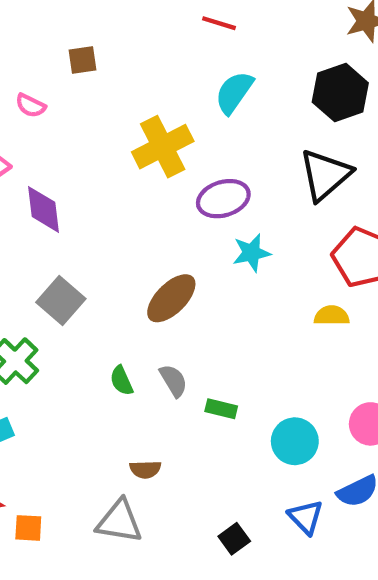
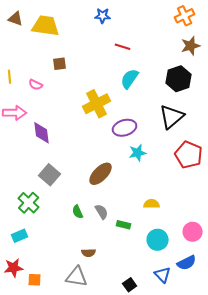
yellow semicircle: (332, 316) -> (152, 204), moved

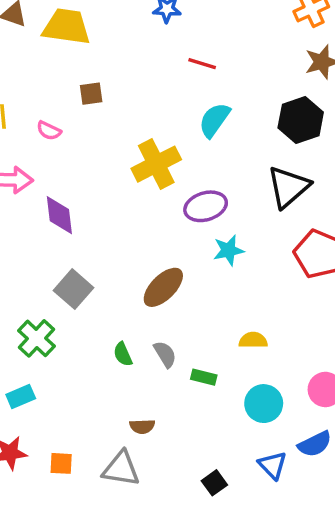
orange square: (35, 280) -> (61, 463), moved

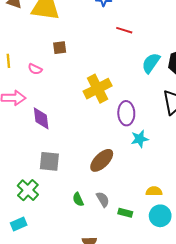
cyan semicircle: (214, 120) -> (151, 63), moved
purple ellipse: (206, 206) -> (126, 113), turned -75
gray square: (73, 289) -> (49, 161), turned -35
cyan circle: (264, 404) -> (160, 216), moved

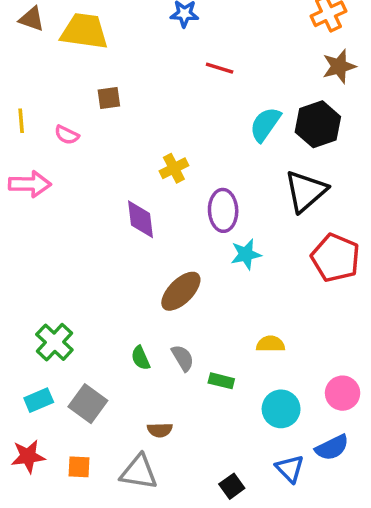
yellow cross: (98, 89) -> (174, 168), size x0.6
purple diamond: (41, 118) -> (141, 219), moved
gray square: (49, 161) -> (88, 404), moved, turned 30
cyan circle: (160, 216) -> (281, 409), moved

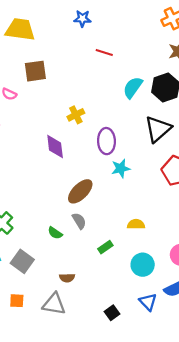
brown square: (109, 98) -> (35, 71), size x1.5
green semicircle: (141, 358) -> (55, 233), turned -32
gray semicircle: (183, 358) -> (79, 221), moved
green rectangle: (221, 381) -> (105, 247), turned -48

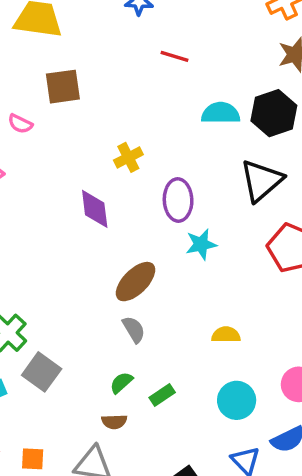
cyan semicircle: (133, 87) -> (221, 113), turned 55
green semicircle: (55, 233) -> (121, 383), moved, turned 104
green rectangle: (105, 247) -> (162, 395), moved
gray square: (22, 261) -> (42, 372), moved

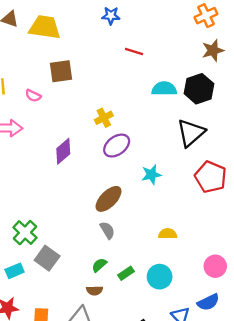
purple ellipse: (178, 200) -> (117, 146), moved, turned 56
purple diamond: (95, 209) -> (63, 151), moved, turned 56
cyan circle: (237, 400) -> (160, 277), moved

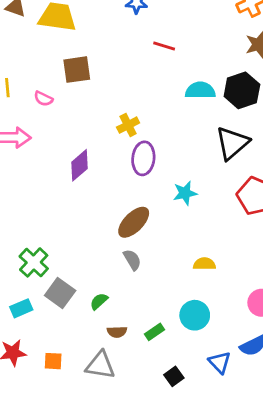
purple ellipse: (117, 146) -> (143, 158), turned -48
green semicircle: (99, 265) -> (99, 301), moved
green rectangle: (126, 273) -> (154, 332), moved

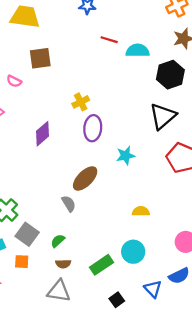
cyan semicircle: (200, 90) -> (138, 51), moved
gray semicircle: (132, 260) -> (69, 204), moved
brown semicircle: (117, 332) -> (63, 264), moved
green rectangle: (154, 332) -> (101, 265), size x1.5
orange square: (53, 361) -> (22, 262), moved

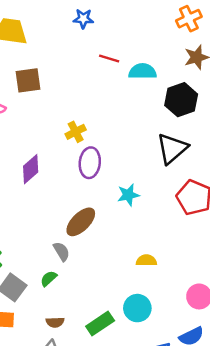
green semicircle: (58, 241) -> (49, 278), moved

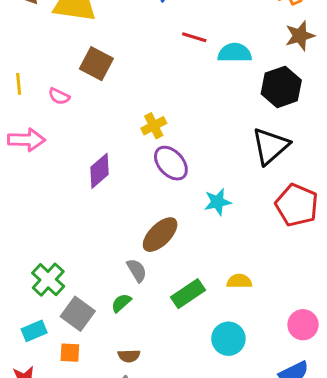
brown square: (28, 80) -> (96, 64), turned 36
purple ellipse: (90, 163) -> (171, 163), turned -48
green rectangle: (100, 323) -> (188, 294), moved

